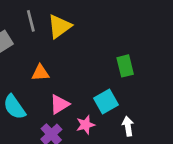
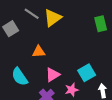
gray line: (31, 21) -> (32, 14), turned -42
green rectangle: (125, 66) -> (101, 24), moved

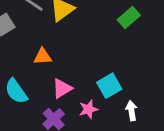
green rectangle: (101, 24) -> (129, 18), turned 63

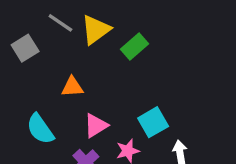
green rectangle: (129, 18) -> (134, 46), moved

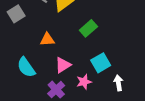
green rectangle: (134, 46) -> (88, 28), moved

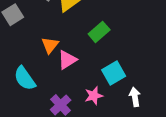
orange triangle: (47, 40) -> (50, 45), turned -48
pink triangle: (63, 65) -> (67, 60), moved

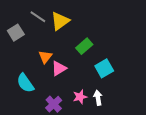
cyan square: (114, 73) -> (104, 68), moved
white arrow: (135, 97) -> (98, 98), moved

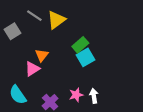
pink triangle: (59, 68) -> (32, 69), moved
cyan square: (104, 68) -> (85, 57), moved
cyan semicircle: (25, 83) -> (18, 95), moved

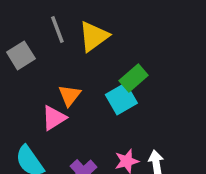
gray line: (34, 16) -> (57, 29), turned 35
cyan square: (85, 57) -> (121, 99), moved

